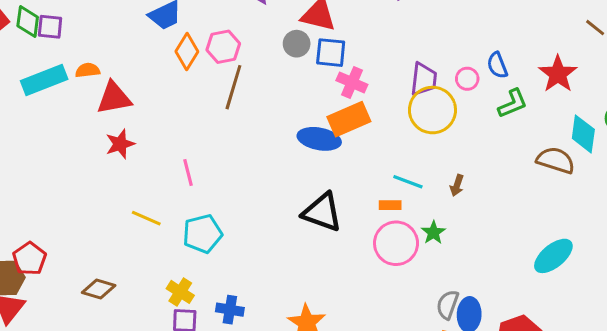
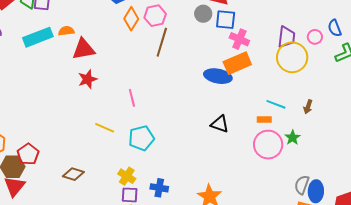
black triangle: (322, 212) -> (220, 124), size x0.7

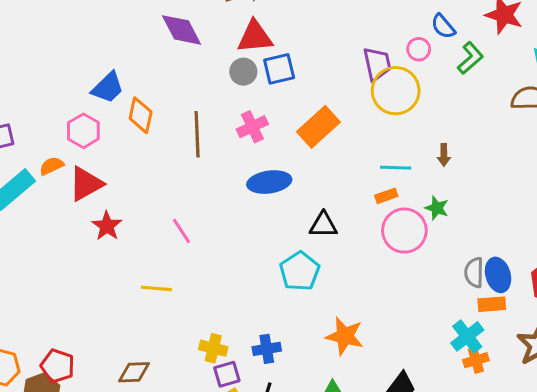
pink hexagon: (155, 16) -> (83, 131), moved
pink cross: (239, 39) -> (252, 127), moved, turned -30
blue ellipse: (218, 76) -> (269, 182), moved
cyan pentagon: (141, 138) -> (300, 271), moved

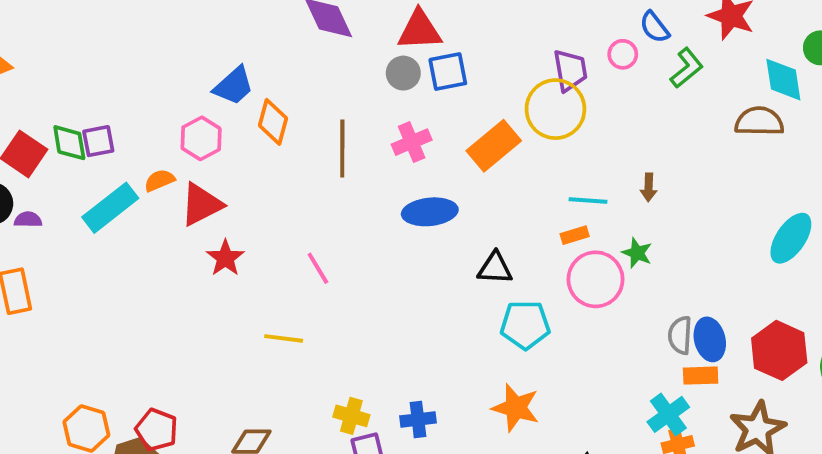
yellow circle: (396, 91) -> (555, 109), moved
cyan pentagon: (300, 271) -> (525, 325), moved, turned 30

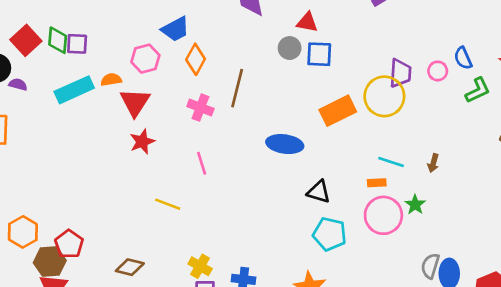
red triangle: (419, 30) -> (307, 22), size x0.7
pink cross: (412, 142) -> (200, 108), moved, turned 30
red triangle: (201, 204) -> (135, 102), turned -44

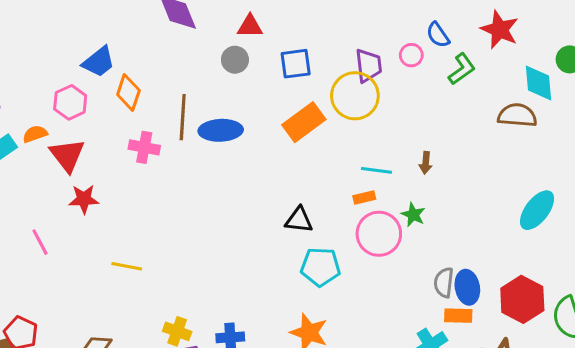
blue square: (319, 54) -> (296, 64), moved
red star: (142, 142) -> (84, 199), turned 30
blue ellipse: (285, 144) -> (221, 130), moved
pink line: (202, 163) -> (40, 242), moved

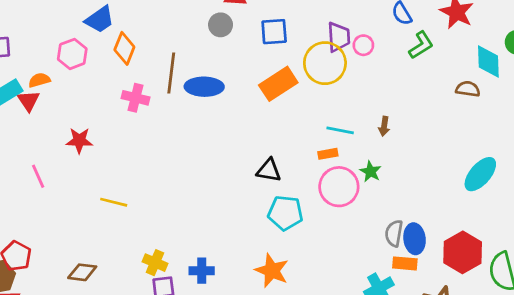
pink circle: (411, 55) -> (363, 45), moved
brown semicircle: (517, 115) -> (468, 89), size x0.7
red triangle: (67, 155) -> (28, 101), moved, size x0.7

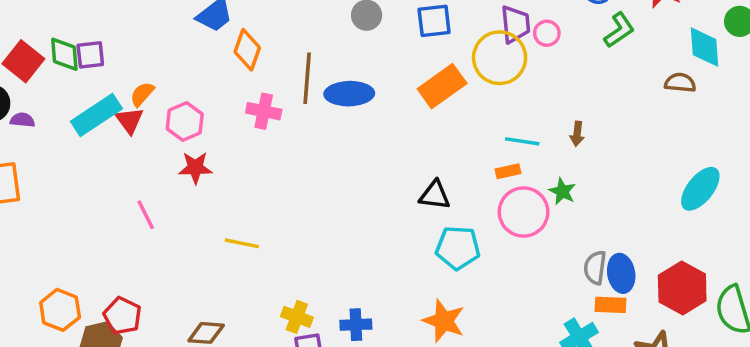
pink hexagon: (72, 54) -> (185, 122), moved
orange semicircle: (39, 80) -> (142, 94), turned -30

